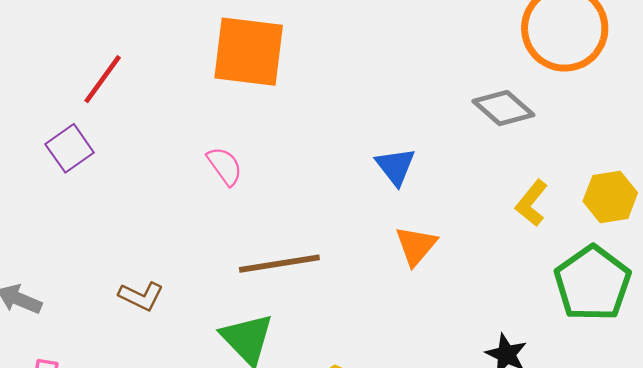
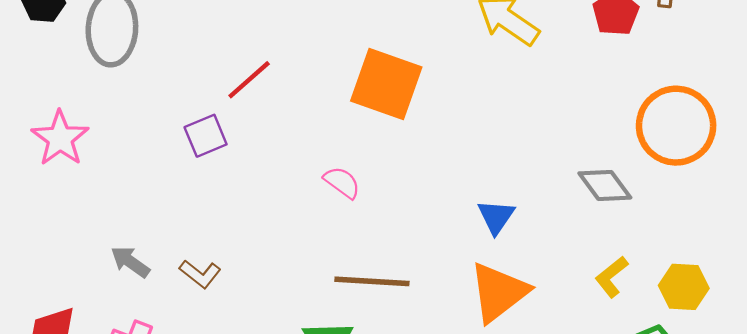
pink semicircle: (225, 166) -> (342, 182), turned -30
orange triangle: (416, 246) -> (499, 292), size x1.6
brown L-shape: (141, 296) -> (200, 274), moved

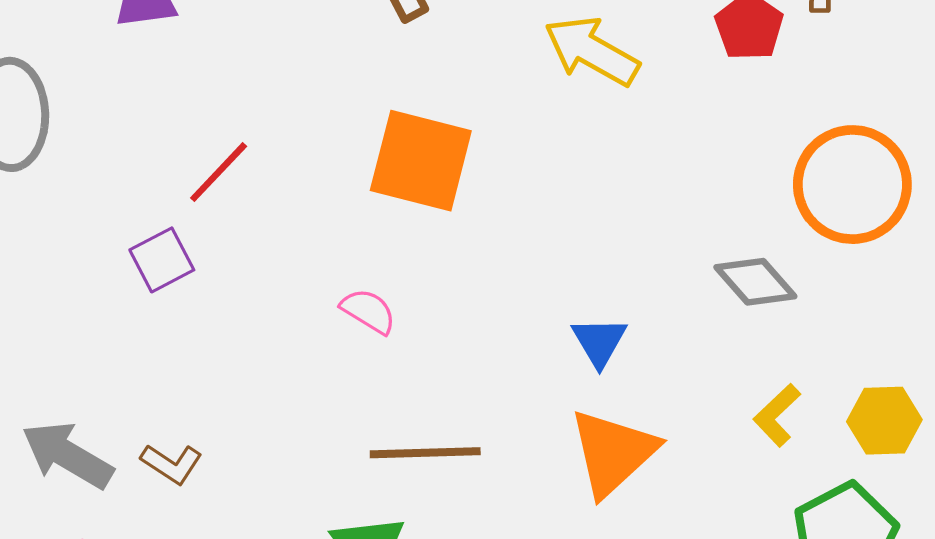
gray arrow: (130, 262) -> (67, 455), size x1.5

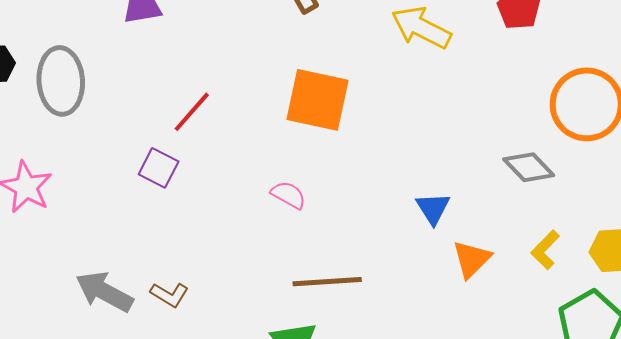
purple square: (162, 260) -> (159, 168), turned -33
orange triangle: (613, 452) -> (472, 259), moved, size x0.7

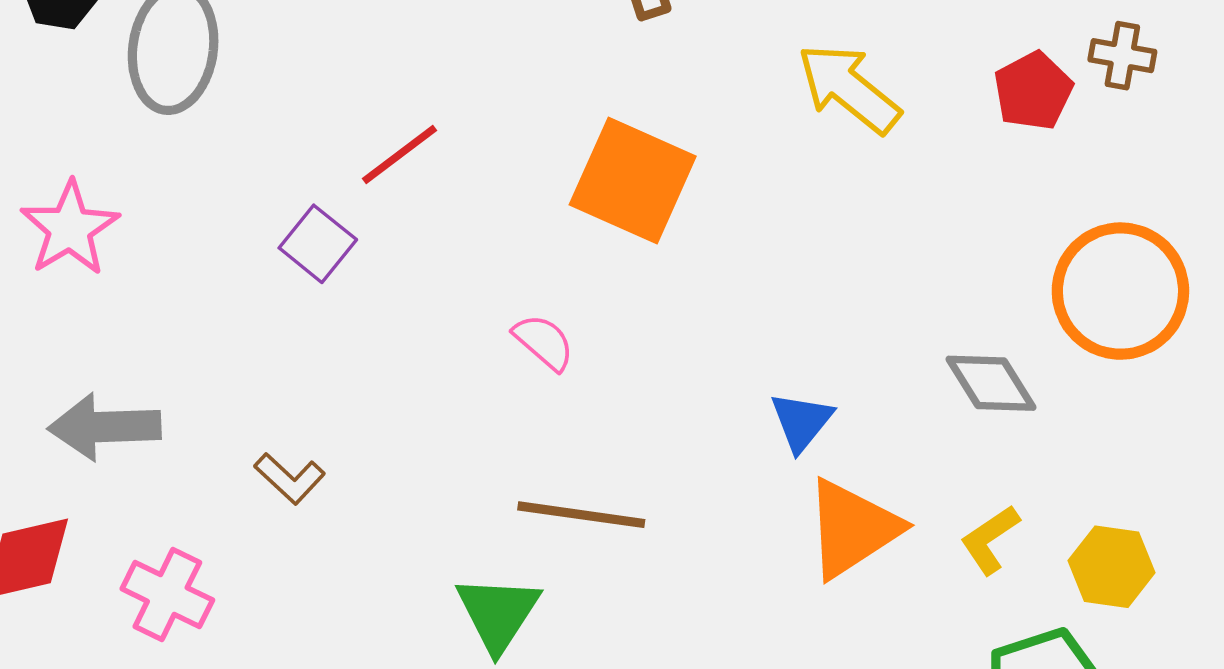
orange triangle: (472, 259) -> (852, 529), size x1.4
gray arrow: (104, 292) -> (104, 427), moved, turned -42

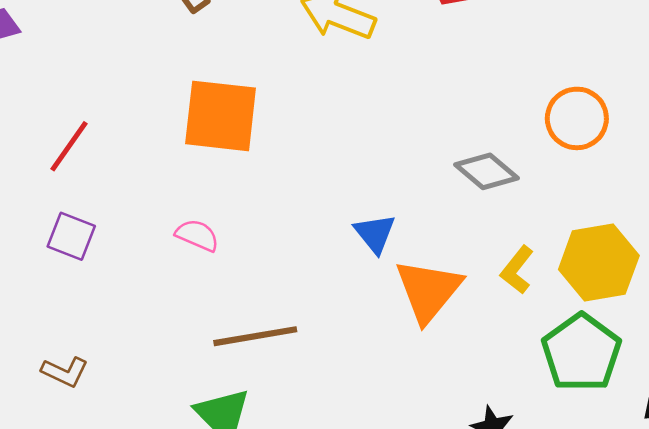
purple square: (318, 244) -> (71, 236), moved
orange circle: (1120, 291) -> (577, 118), moved, size x0.7
yellow hexagon: (1111, 567) -> (599, 263), size x1.4

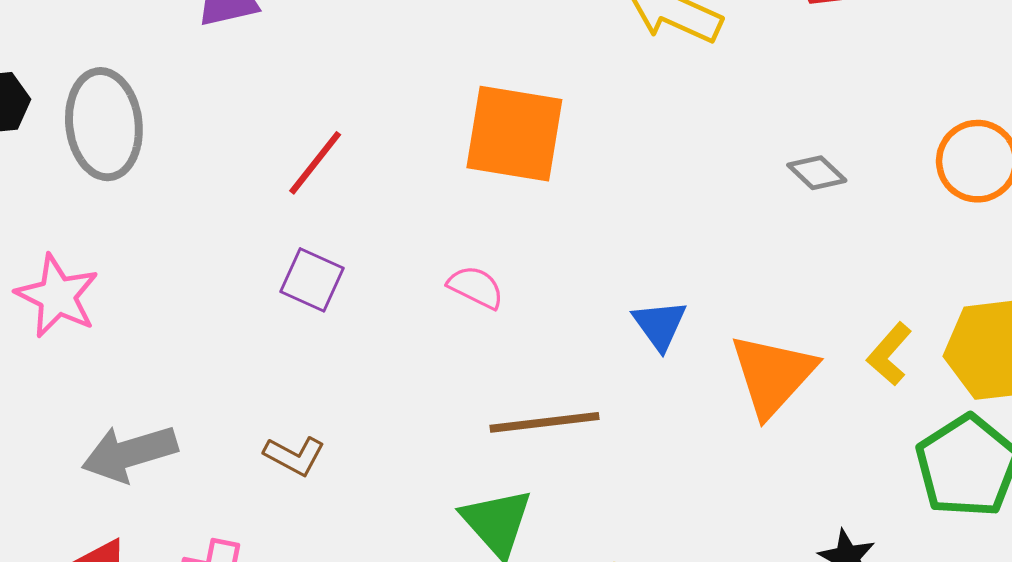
gray diamond: (486, 171) -> (817, 173), moved, size x0.7
blue triangle: (375, 233) -> (660, 325), moved

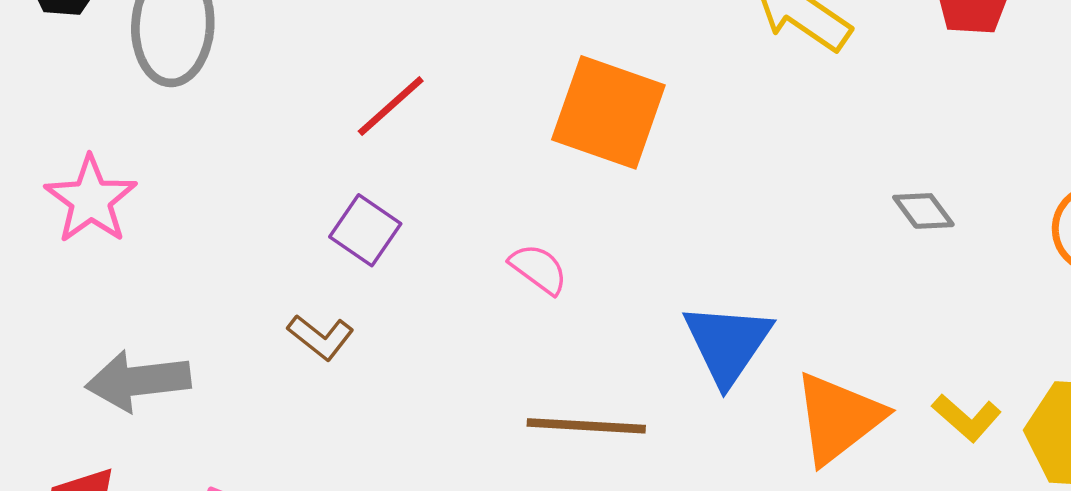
blue triangle: (660, 325) -> (727, 344), size x1.5
yellow L-shape: (889, 354) -> (967, 418), turned -100
brown L-shape: (294, 456) -> (321, 337), moved

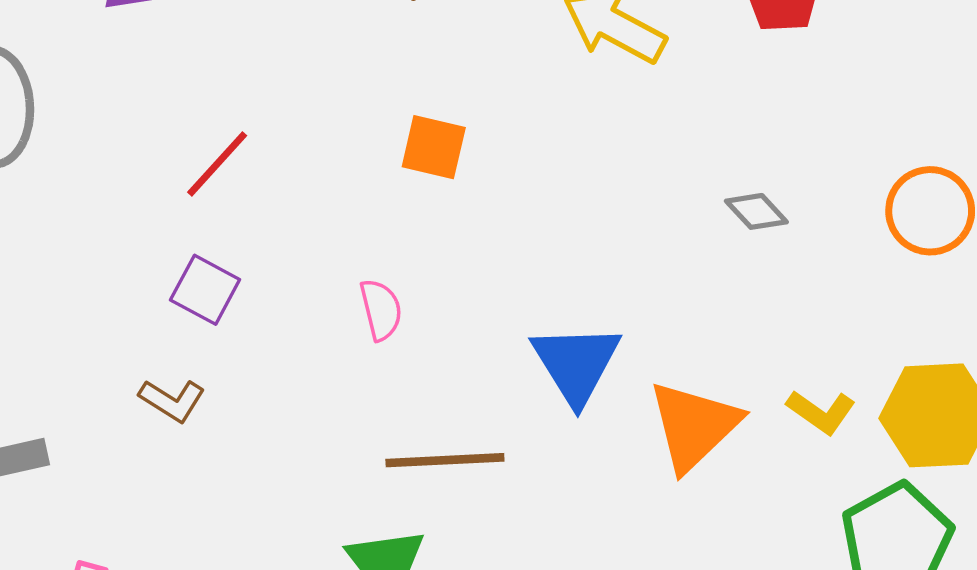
orange square: (608, 112) -> (434, 147), size x0.6
pink semicircle: (538, 269) -> (381, 310), turned 46

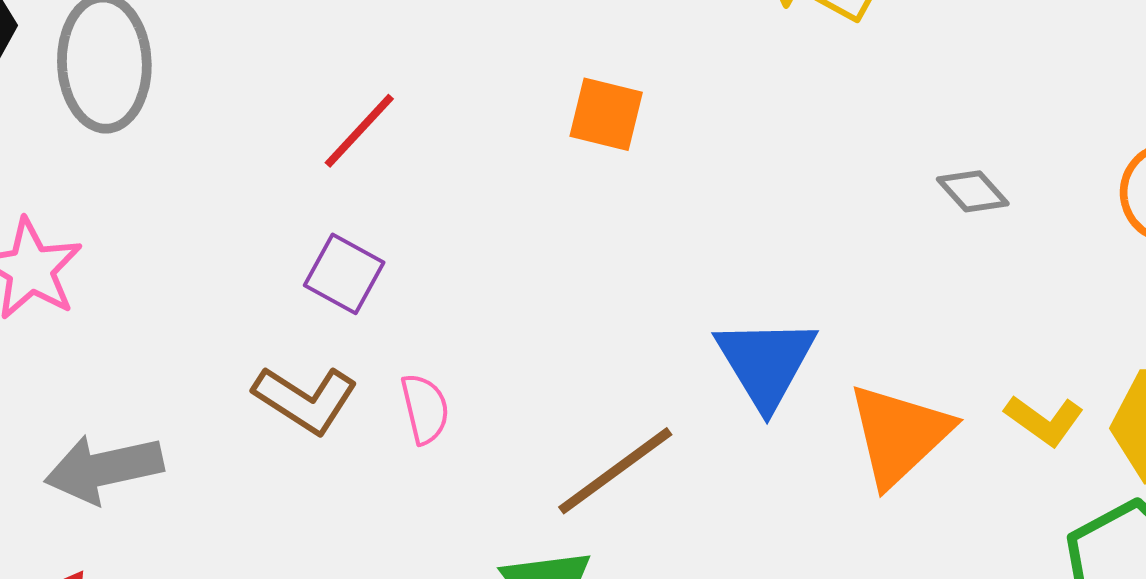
pink semicircle: (381, 310) -> (425, 409), moved
brown L-shape: (172, 400) -> (305, 399), size x1.4
brown line: (445, 460) -> (615, 471), turned -34

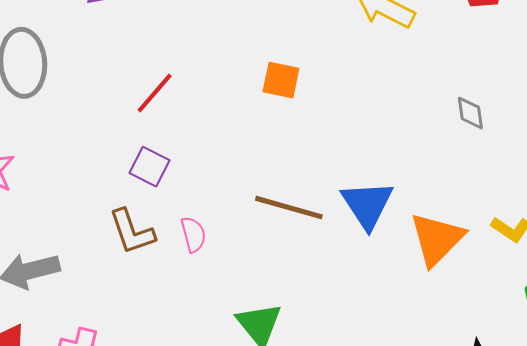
gray diamond: (973, 191) -> (470, 113), turned 36
brown L-shape: (305, 399) -> (132, 232), turned 40
brown line: (615, 471) -> (289, 208), moved, turned 54

